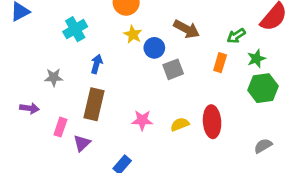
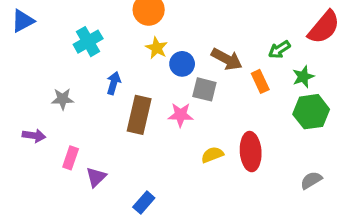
brown arrow: (187, 29) -> (227, 59), moved
orange rectangle: (220, 63) -> (260, 81), turned -42
gray square: (173, 69) -> (204, 89), turned 35
brown rectangle: (94, 104) -> (139, 115), moved
pink star: (142, 120) -> (180, 115), moved

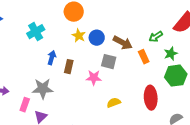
blue circle: (182, 64) -> (97, 38), moved
gray star: (63, 99) -> (43, 89), moved, size x1.5
brown rectangle: (139, 115) -> (69, 67), moved, size x0.6
red ellipse: (251, 152) -> (151, 98), moved

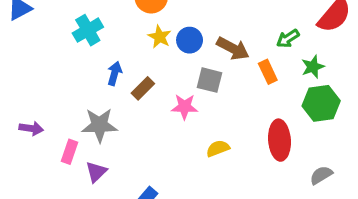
brown rectangle: (69, 67) -> (143, 88), turned 32

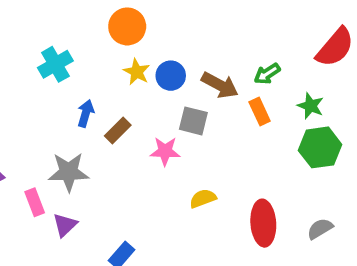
green arrow: (288, 38) -> (267, 74), moved
green star: (313, 67) -> (311, 106), turned -30
red ellipse: (279, 140) -> (263, 223), moved
pink rectangle: (70, 152) -> (35, 202), turned -40

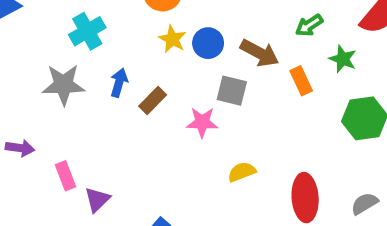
green arrow: (267, 74) -> (309, 25), moved
green star: (311, 106) -> (343, 59), moved
gray star: (69, 172) -> (63, 85), moved

